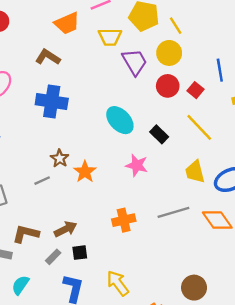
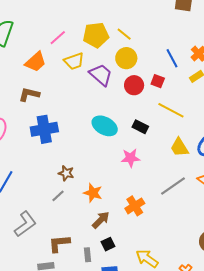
orange star: (85, 172) -> (93, 193), moved
brown arrow: (66, 229) -> (101, 220), moved
gray rectangle: (53, 257) -> (88, 255), turned -32

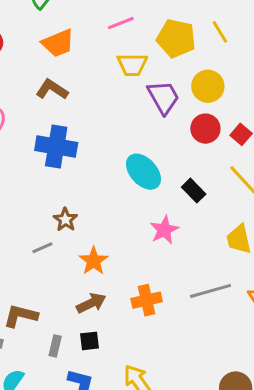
yellow line: (124, 34) -> (220, 32), moved
orange trapezoid: (36, 62) -> (58, 43), moved
pink star: (130, 158) -> (164, 230), turned 30

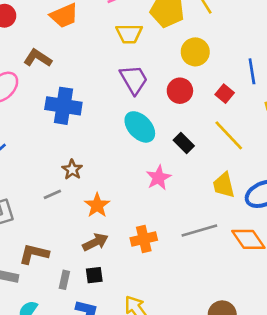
brown L-shape: (52, 89) -> (38, 58), moved
purple trapezoid: (163, 97) -> (134, 80), moved
red circle: (205, 129) -> (180, 91), moved

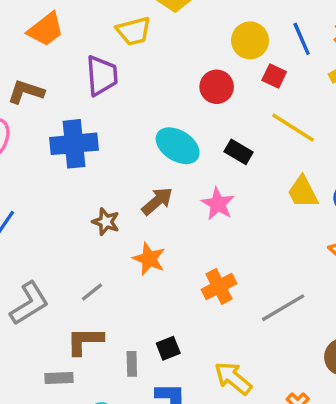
yellow circle: (195, 52) -> (250, 40), moved
purple trapezoid: (134, 80) -> (102, 76), moved, turned 40
gray line: (52, 194) -> (92, 292), moved
gray line: (199, 230) -> (283, 308), moved
brown arrow: (95, 242) -> (157, 201), moved

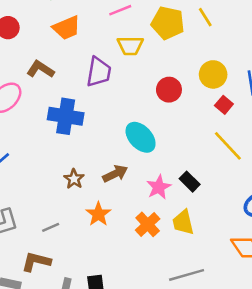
red circle: (217, 87) -> (169, 90), moved
black rectangle: (239, 152) -> (190, 182), moved
yellow trapezoid: (303, 192) -> (183, 222), moved
orange cross: (219, 286) -> (148, 224), moved, turned -30

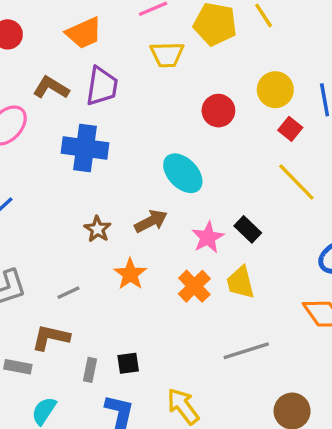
purple trapezoid: (99, 72) -> (102, 86), moved

